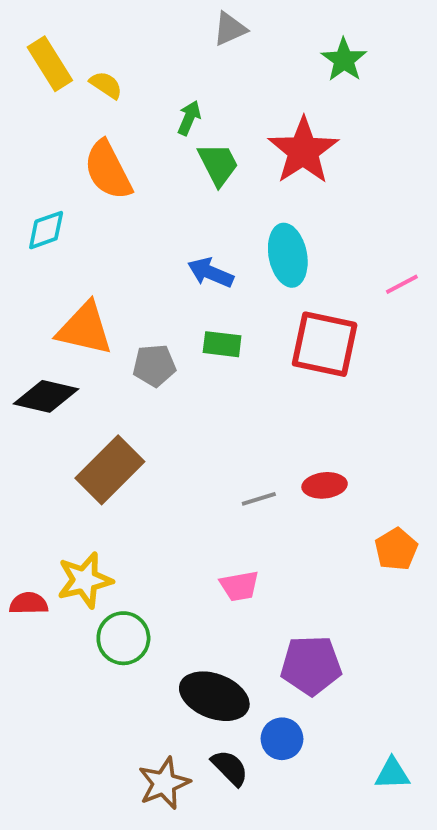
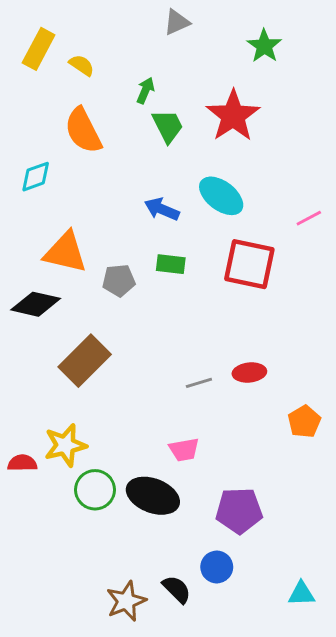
yellow rectangle: (50, 64) -> (39, 49), turned 60
cyan ellipse: (288, 255) -> (221, 196), turned -42
black ellipse: (214, 696) -> (153, 496), moved

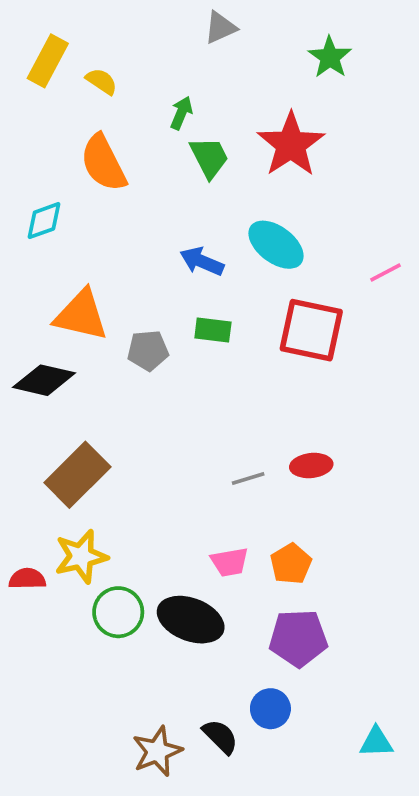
brown rectangle: (85, 361) -> (77, 475), moved
orange pentagon: (304, 422) -> (291, 564), moved

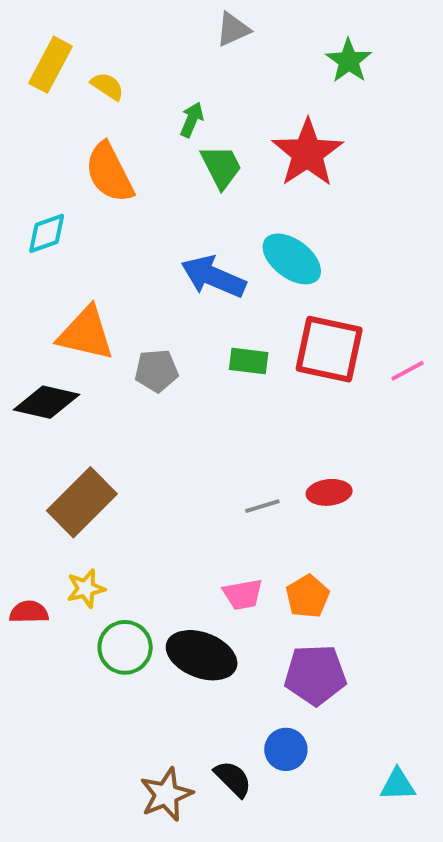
blue arrow: (202, 261) -> (213, 277), size x1.4
pink line: (386, 273) -> (408, 371), moved
green rectangle: (213, 330) -> (249, 361), moved
yellow star: (81, 556) -> (86, 589), size x0.7

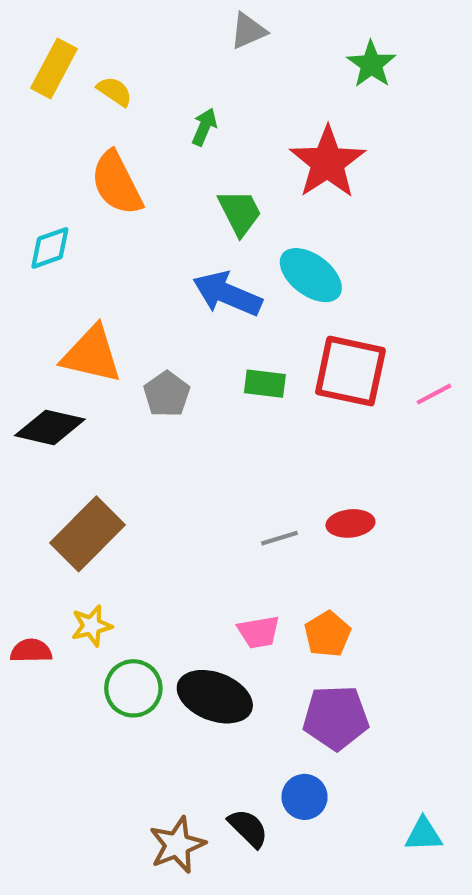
green trapezoid: (221, 167) -> (240, 212), moved
gray pentagon: (156, 371) -> (167, 394), turned -30

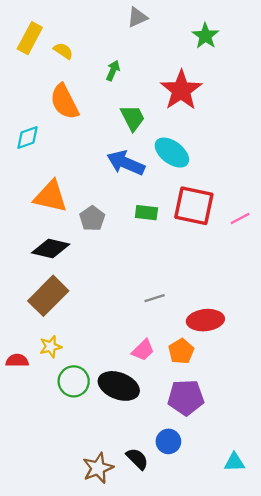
black diamond: (50, 427) -> (51, 248), moved
red ellipse: (350, 523) -> (205, 320), moved, size x1.4
pink trapezoid: (259, 632) -> (143, 350), turned -35

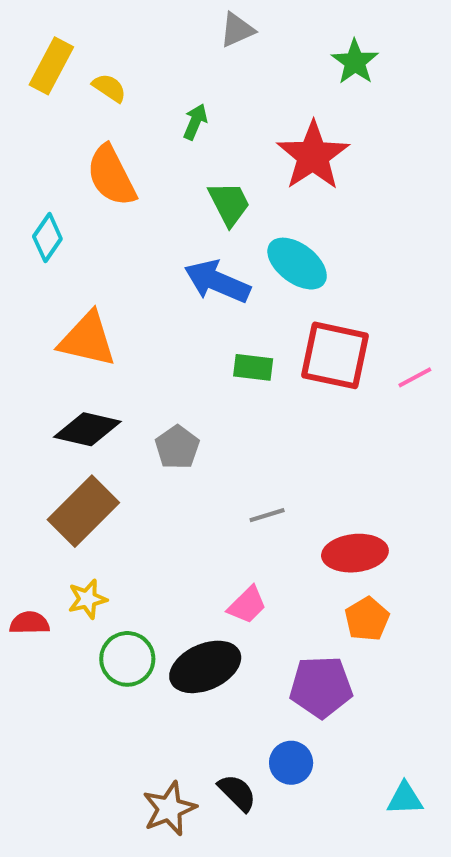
cyan diamond: (27, 138) -> (47, 238), turned -36
gray pentagon: (92, 218) -> (177, 447), moved
orange pentagon: (181, 351) -> (367, 619), moved
black ellipse: (119, 386) -> (205, 667), turned -45

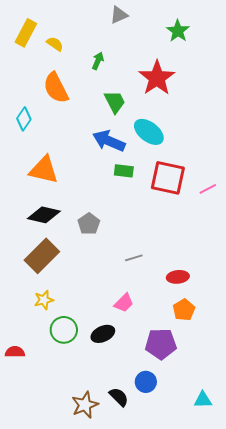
green rectangle: (253, 367) -> (124, 171), moved
red ellipse: (355, 553) -> (178, 277), size x0.7
red semicircle: (29, 623) -> (15, 352), moved
black ellipse: (205, 667) -> (103, 334), size x0.7

